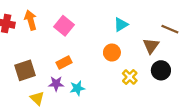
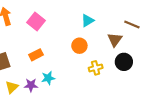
yellow cross: (130, 77) -> (96, 68), turned 32
purple star: (56, 84) -> (31, 85), moved
yellow triangle: (37, 98) -> (12, 87), turned 32

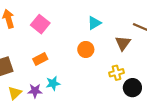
black circle: (124, 62) -> (132, 88), moved
yellow cross: (96, 68) -> (117, 73), moved

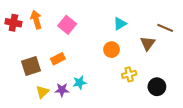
orange rectangle: (40, 59) -> (58, 59), moved
yellow cross: (117, 73) -> (129, 74), moved

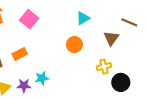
yellow cross: (129, 74) -> (104, 67), moved

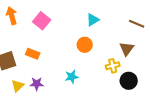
brown triangle: (111, 38) -> (127, 49), moved
orange rectangle: (20, 54) -> (33, 54), turned 48
cyan star: (42, 78) -> (72, 77), moved

